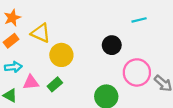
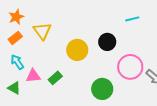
yellow triangle: (41, 33) -> (42, 31), turned 30
yellow circle: (61, 55) -> (77, 50), moved
cyan arrow: (13, 67) -> (17, 62), turned -119

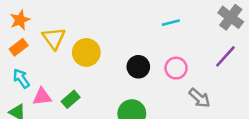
black circle: (107, 42) -> (138, 67), moved
yellow circle: (77, 50) -> (86, 52), moved
pink circle: (130, 67) -> (176, 68), moved, size x0.7

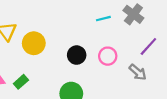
gray cross: (231, 17) -> (133, 14), moved
gray arrow: (199, 98) -> (138, 72), moved

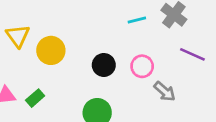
purple line: (148, 46) -> (192, 54), turned 72
gray arrow: (138, 72) -> (165, 91), moved

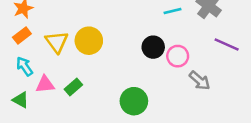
yellow triangle: (18, 36) -> (57, 42), moved
black circle: (104, 65) -> (153, 47), moved

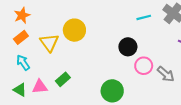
yellow circle: (89, 41) -> (74, 30), moved
pink circle: (178, 56) -> (144, 66), moved
pink triangle: (45, 84) -> (40, 87), moved

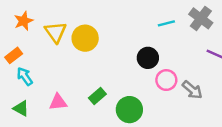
orange rectangle: (21, 37) -> (14, 55), moved
yellow triangle: (49, 43) -> (56, 32), moved
green rectangle: (63, 79) -> (97, 96), moved
pink triangle: (40, 87) -> (58, 102), moved

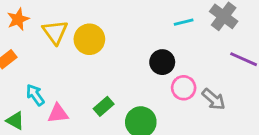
cyan arrow: (25, 76) -> (35, 95), moved

